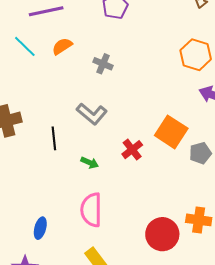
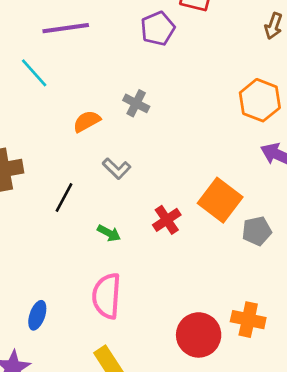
orange semicircle: (62, 46) -> (87, 121), moved
gray L-shape: (92, 114) -> (117, 169), size x0.7
black line: (54, 138) -> (64, 198), turned 30

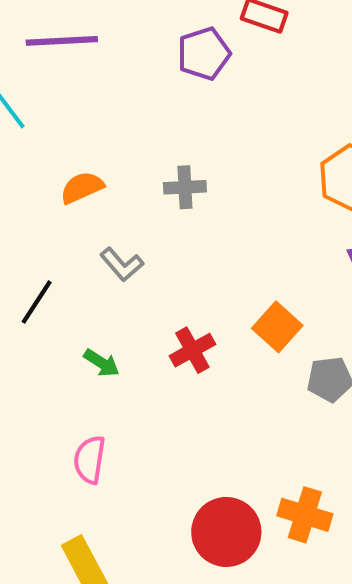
gray cross: (136, 103) -> (185, 187), moved, turned -35
orange square: (220, 200) -> (277, 327), size x0.7
pink semicircle: (107, 296) -> (90, 460), size x0.7

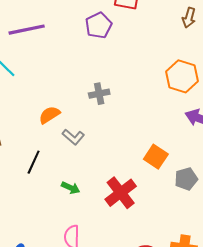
orange semicircle: (82, 188) -> (49, 115), moved
red cross: (192, 350) -> (121, 193), moved, size x1.4

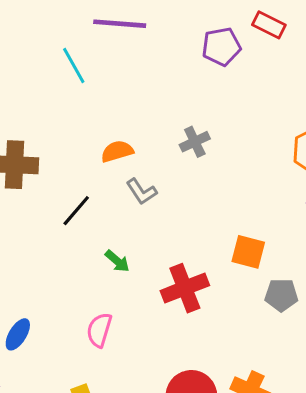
gray cross: (99, 94) -> (195, 142), turned -30
orange square: (156, 157) -> (248, 252), turned -35

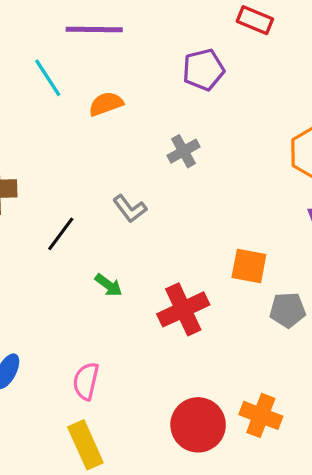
purple pentagon: (221, 47) -> (203, 70), moved
orange semicircle: (117, 151) -> (106, 104), moved
pink semicircle: (99, 330) -> (86, 381), moved

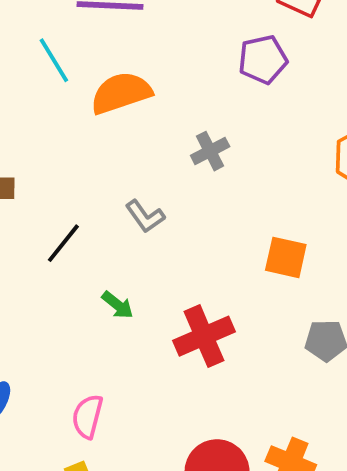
purple pentagon: (203, 70) -> (263, 59), moved
orange semicircle: (106, 104) -> (121, 93), size x1.5
orange square: (249, 266) -> (286, 257), moved

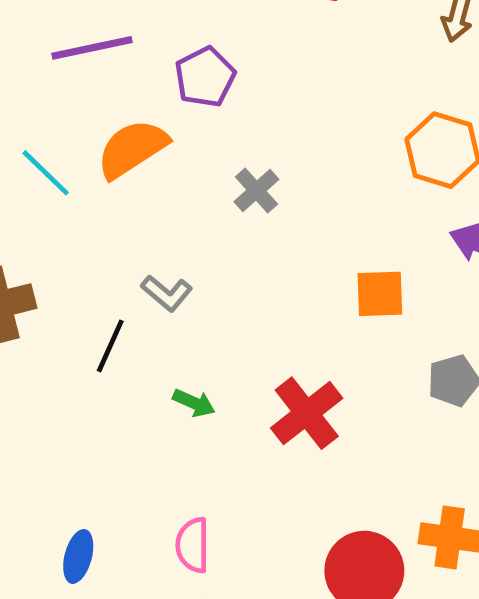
purple pentagon: (263, 59) -> (205, 77), moved
cyan line: (54, 60) -> (46, 173), moved
gray L-shape: (145, 216) -> (167, 293), moved

